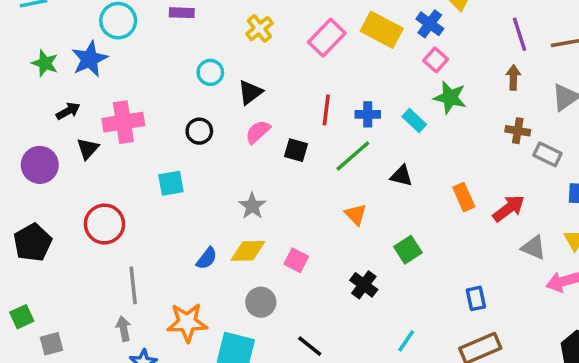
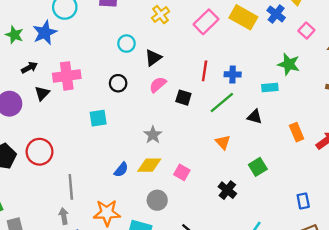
pink square: (436, 60) -> (306, 30), moved
cyan rectangle: (414, 120) -> (270, 88), moved, turned -49
red circle: (105, 224) -> (39, 152), moved

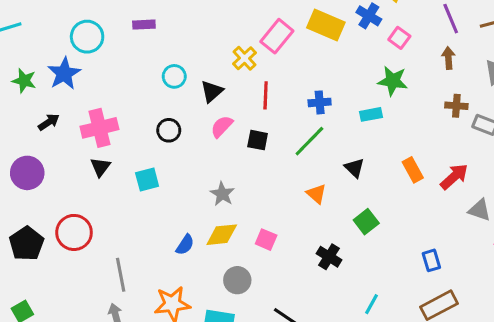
yellow cross: (161, 15) -> (245, 58), moved
pink square: (306, 30) -> (399, 38), moved
red line: (205, 71) -> (266, 95), moved
black triangle: (42, 93) -> (100, 167), moved
black triangle: (255, 117) -> (354, 168), moved, turned 35

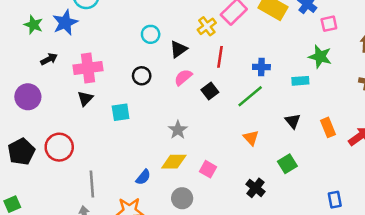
pink square: (399, 38) -> (329, 24), turned 35
black square: (258, 140) -> (210, 91), turned 35
black triangle: (354, 168) -> (293, 121), moved
blue semicircle: (185, 245) -> (143, 177), moved

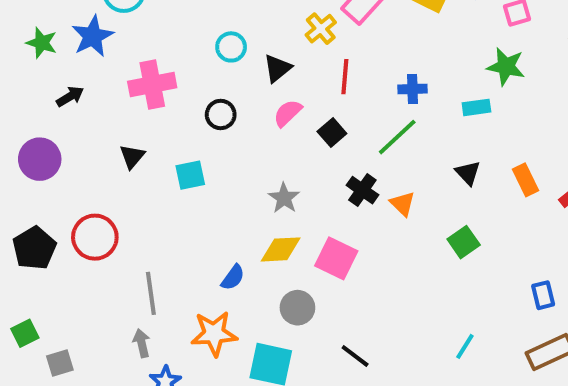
pink cross: (88, 68) -> (152, 84), moved
pink square: (208, 169) -> (336, 258), size x1.5
black cross: (255, 188) -> (362, 190), moved

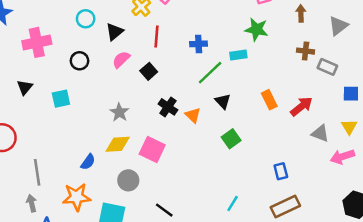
green line: (397, 137) -> (210, 73), moved
black triangle: (468, 173) -> (223, 101), moved

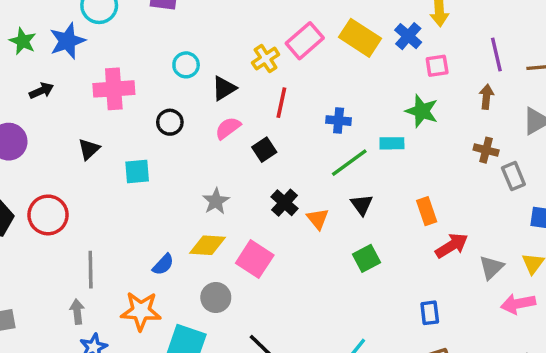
gray rectangle: (327, 67) -> (513, 176), turned 36
red arrow: (301, 106) -> (452, 246), moved
gray triangle: (320, 133) -> (491, 267), turned 48

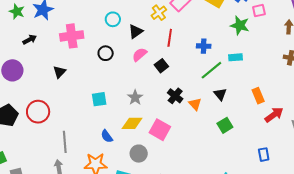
green star: (422, 111) -> (240, 25), moved
cyan square: (137, 171) -> (99, 99), moved
blue semicircle: (163, 264) -> (107, 136), turned 104

